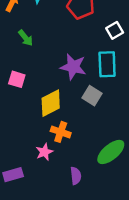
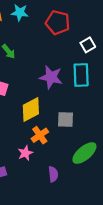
gray square: (92, 96) -> (65, 120), moved, turned -30
orange cross: (61, 132) -> (40, 135), turned 36

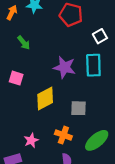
orange cross: (40, 135) -> (63, 135), moved, turned -35
pink star: (25, 153) -> (31, 140), moved

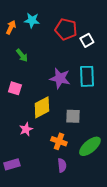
white square: (100, 36) -> (87, 40), moved
pink star: (31, 140) -> (26, 129), moved

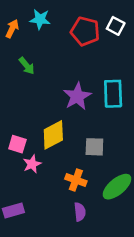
white square: (87, 40) -> (116, 26), moved, turned -32
purple star: (60, 78) -> (77, 96), turned 30
pink square: (15, 88) -> (17, 144), moved

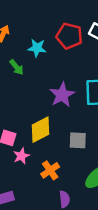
cyan star: (40, 19) -> (37, 48), moved
orange cross: (76, 180) -> (50, 170), moved, turned 36

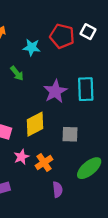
green arrow: (17, 67) -> (17, 73), moved
pink star: (21, 156) -> (21, 157), moved

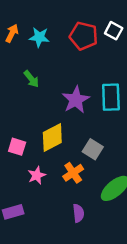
cyan star: (32, 47) -> (39, 37), moved
gray square: (70, 134) -> (93, 149), turned 30
orange cross: (44, 162) -> (73, 173), moved

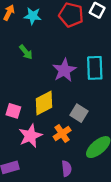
pink star: (37, 175) -> (30, 136), size x1.5

